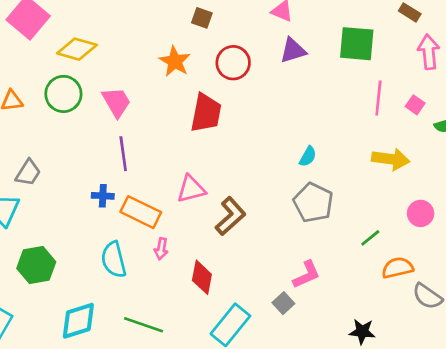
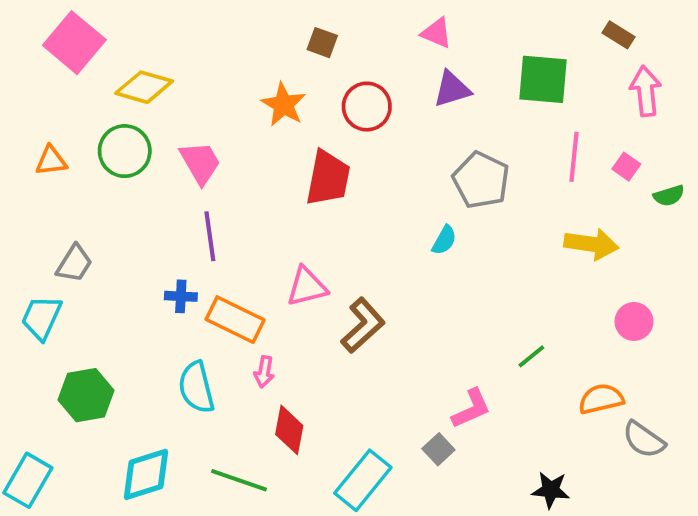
cyan semicircle: (308, 156) -> (444, 240), moved
gray pentagon: (313, 203) -> (481, 180), moved
green line: (370, 238) -> (531, 356), moved
red diamond: (202, 277) -> (289, 430), moved

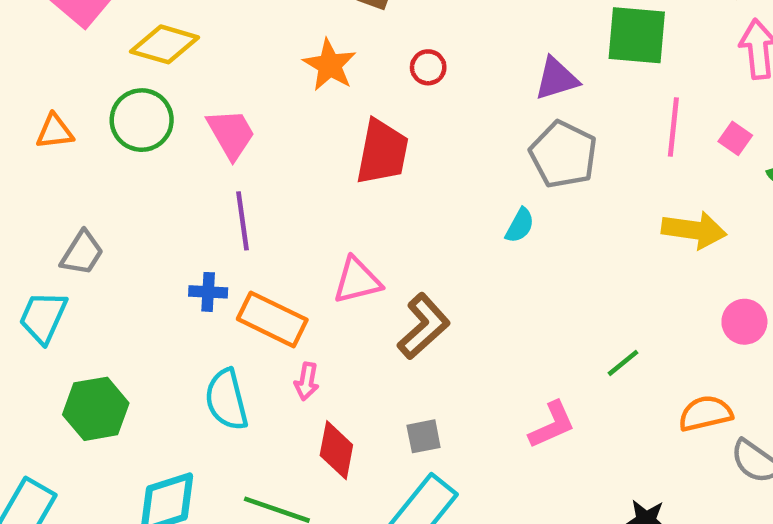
purple triangle: (452, 89) -> (556, 79), moved
red circle: (367, 107) -> (428, 67), size x0.6
gray square: (438, 449) -> (424, 436), moved, turned 32

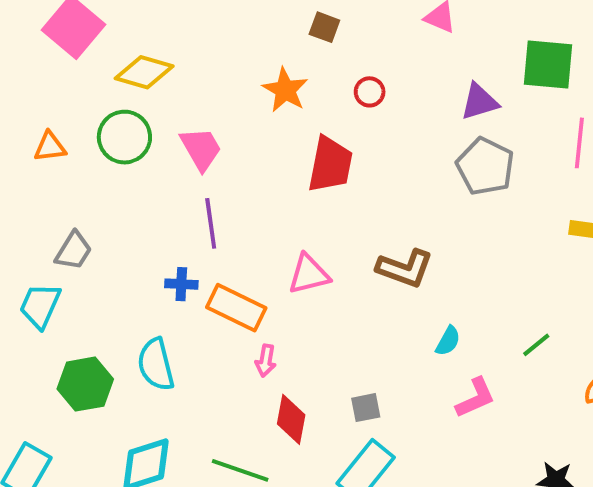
cyan semicircle: (520, 225) -> (448, 341), moved
brown L-shape: (424, 326) -> (405, 268), moved, turned 62
cyan semicircle: (226, 400) -> (156, 364), moved

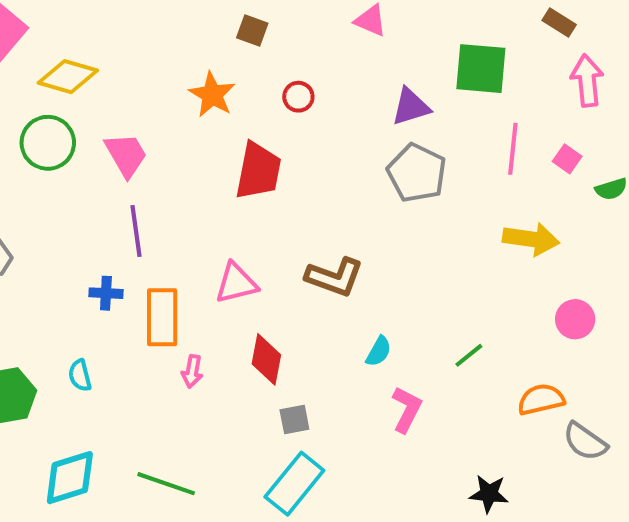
orange rectangle: (236, 308) -> (162, 317), turned 64
cyan semicircle: (156, 364) -> (80, 375), size x0.6
pink L-shape: (475, 398) -> (407, 409), turned -39
red diamond: (291, 419) -> (266, 359), moved

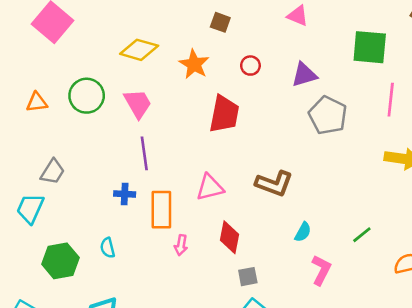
yellow diamond: (68, 77) -> (139, 50), moved
purple triangle: (411, 107) -> (304, 75), moved

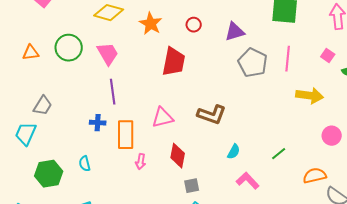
pink line: (391, 100) -> (288, 59), moved
pink L-shape: (321, 270) -> (248, 181), turned -70

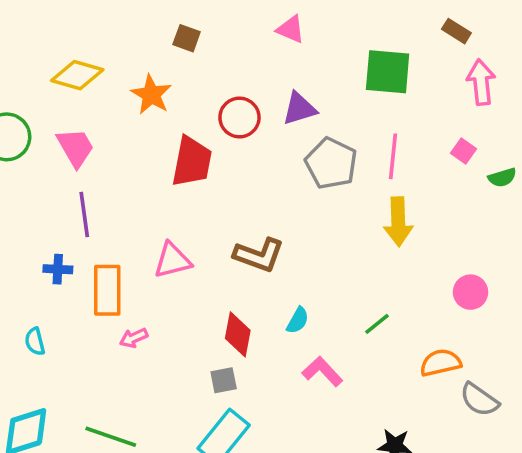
red circle: (194, 25) -> (239, 118), moved, size x1.5
yellow arrow: (310, 96) -> (398, 222), moved, turned 80
red diamond: (178, 156) -> (238, 334), moved
pink arrow: (141, 162) -> (134, 338), turned 56

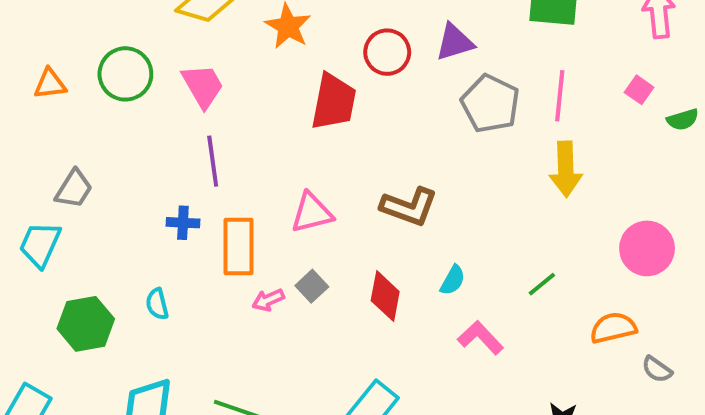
pink circle: (471, 292) -> (647, 248), size x1.4
gray square: (224, 380) -> (312, 286), moved, turned -32
gray semicircle: (479, 400) -> (657, 369), size x0.7

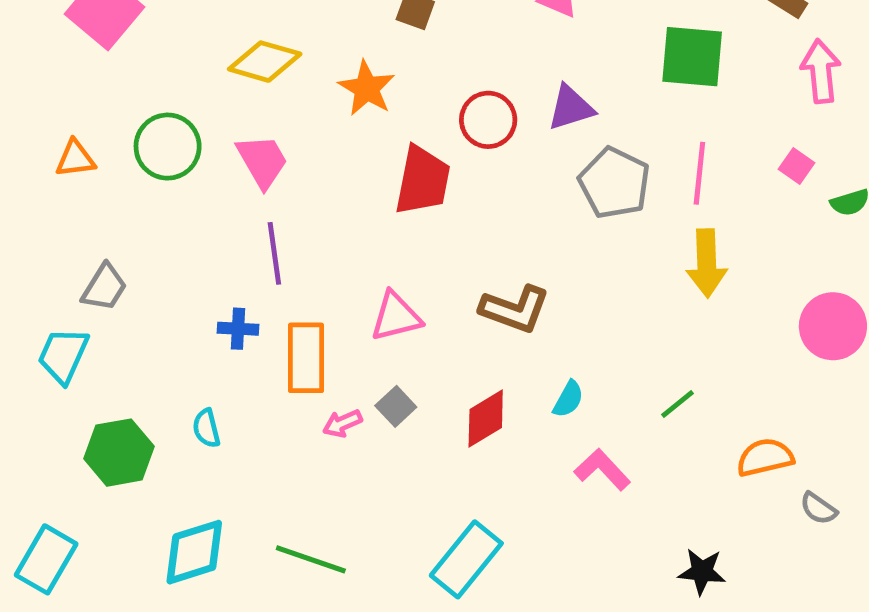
pink circle: (647, 248) -> (833, 326), moved
red diamond: (385, 296) -> (486, 419), turned 48

